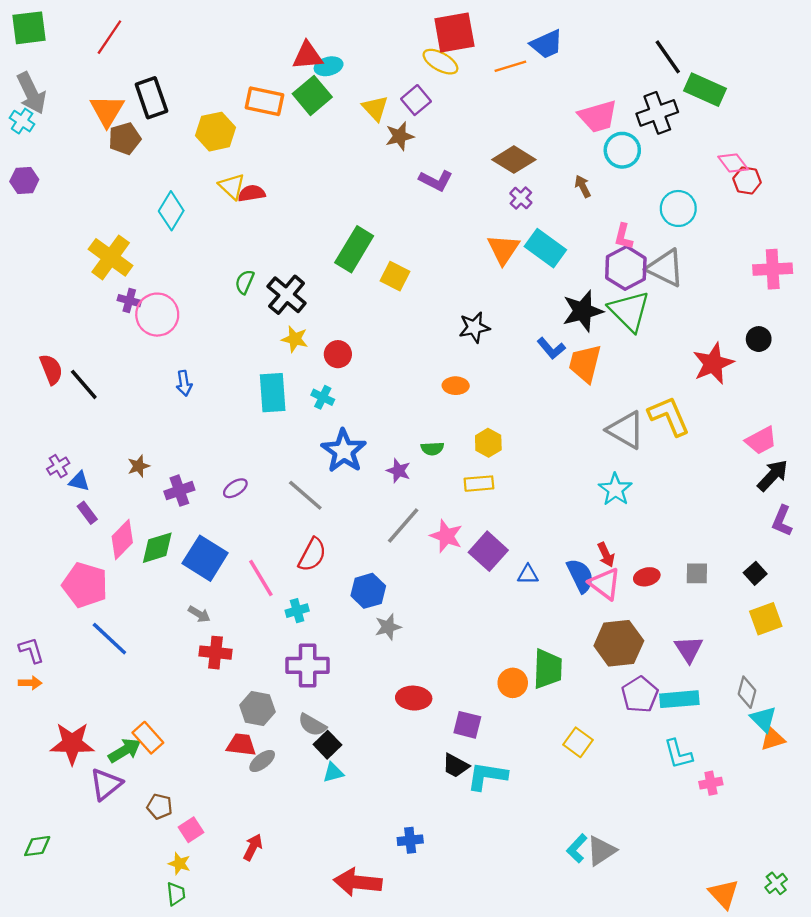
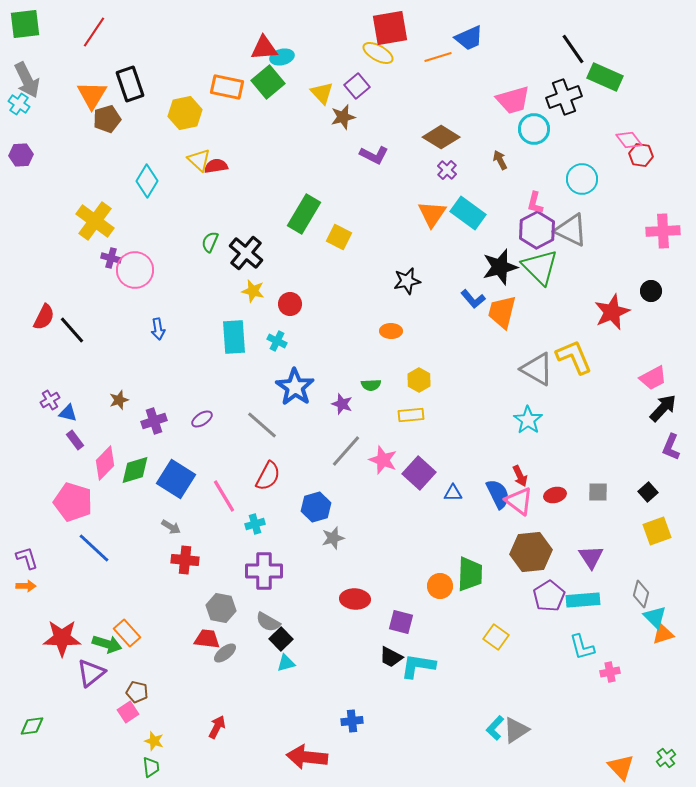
red semicircle: (51, 369) -> (44, 317), turned 48
green arrow: (125, 750) -> (107, 644), turned 48
pink square: (191, 830) -> (128, 712), moved

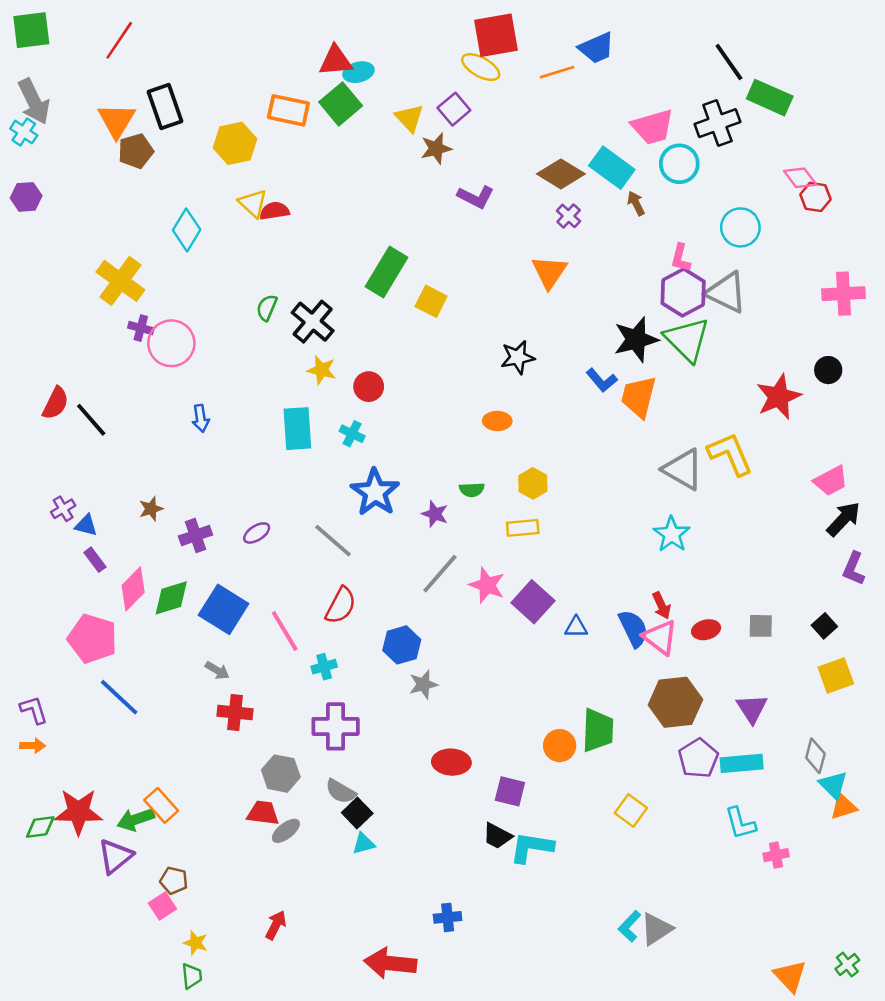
cyan rectangle: (468, 213) -> (612, 168), moved
green arrow: (107, 644) -> (136, 819), turned 144
green diamond: (32, 726) -> (40, 827), moved

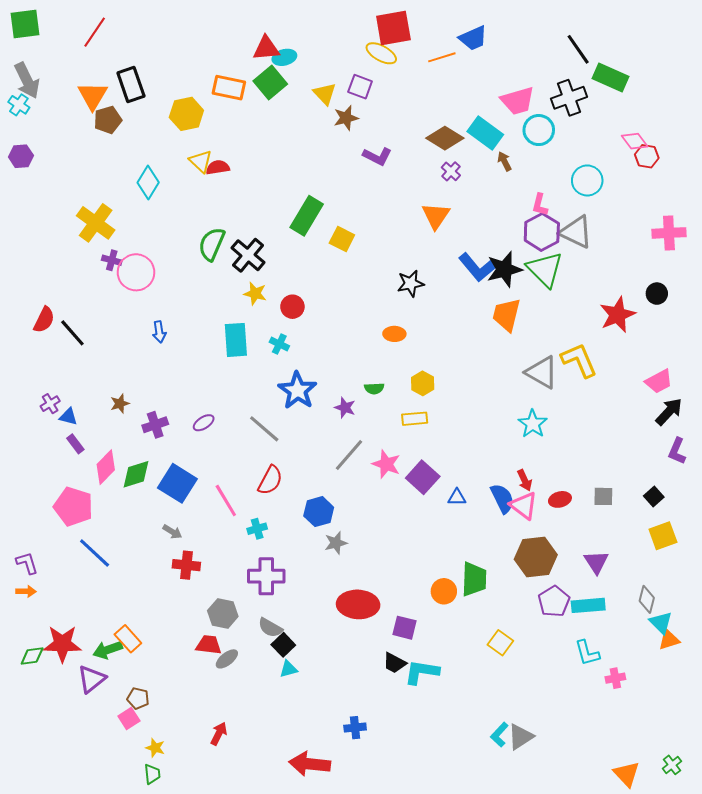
purple square: (454, 109) -> (360, 87), turned -30
green semicircle: (267, 308) -> (212, 244), size x1.6
blue L-shape: (602, 380) -> (477, 267), moved, size x1.5
red ellipse: (451, 762) -> (358, 604), size x1.4

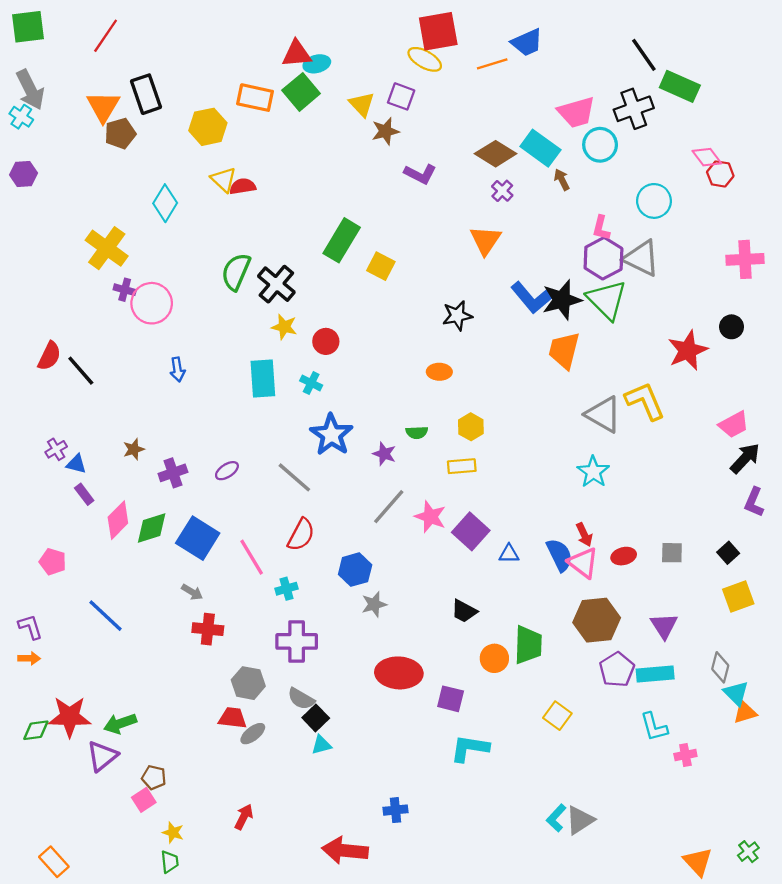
pink pentagon: (73, 507) -> (53, 562), moved, size x0.6
orange rectangle: (128, 639) -> (54, 862), moved
black trapezoid: (394, 663) -> (464, 611), moved

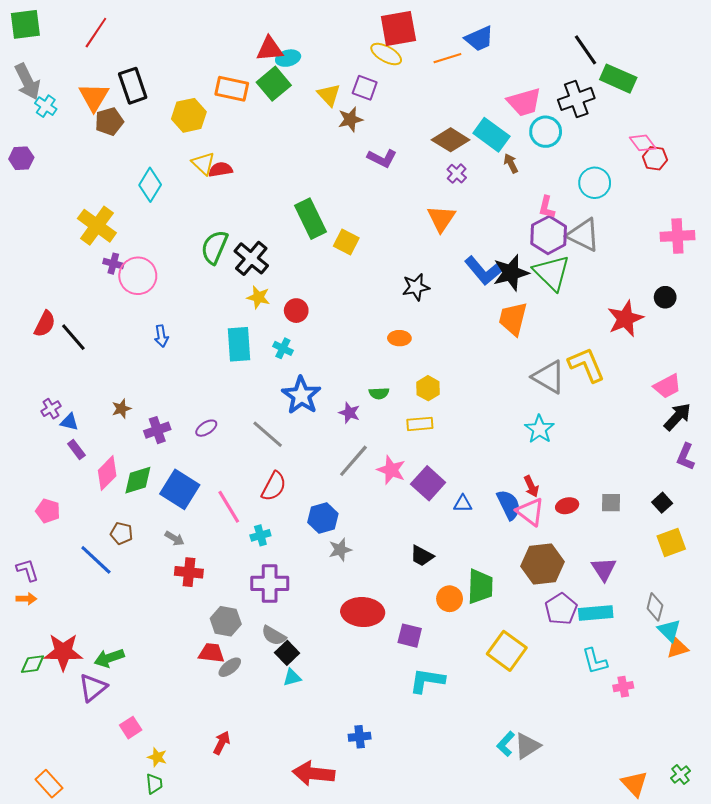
cyan cross: (21, 117) -> (46, 106), moved
green rectangle: (342, 240) -> (311, 219), turned -57
yellow square: (557, 716) -> (507, 651), size x1.5
brown pentagon: (154, 777) -> (121, 533), moved

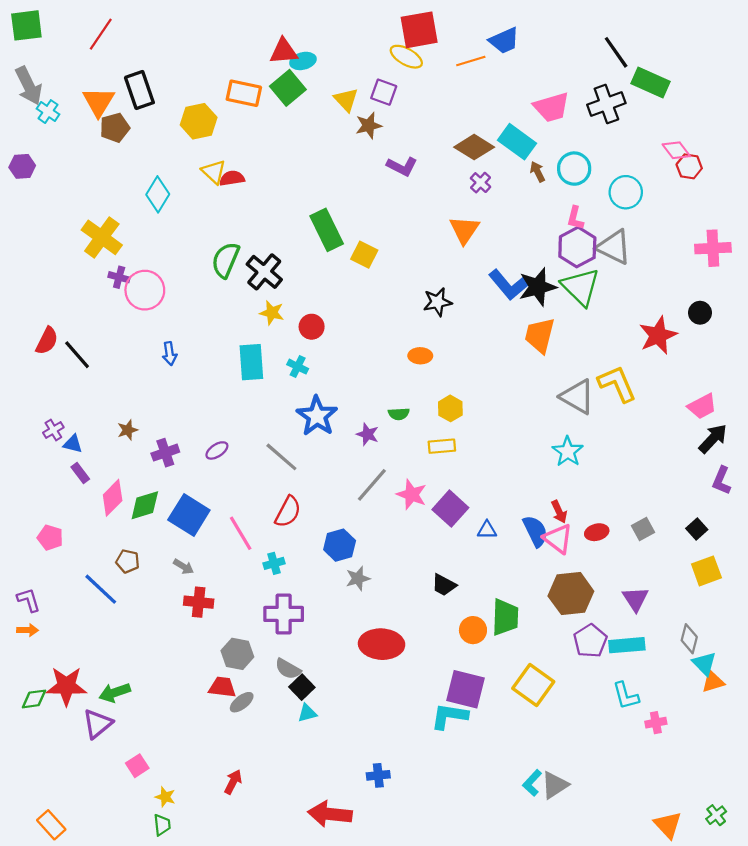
cyan circle: (546, 132) -> (574, 169), moved
gray square: (611, 503) -> (643, 529), turned -30
purple square: (410, 636) -> (465, 689), moved, size x1.5

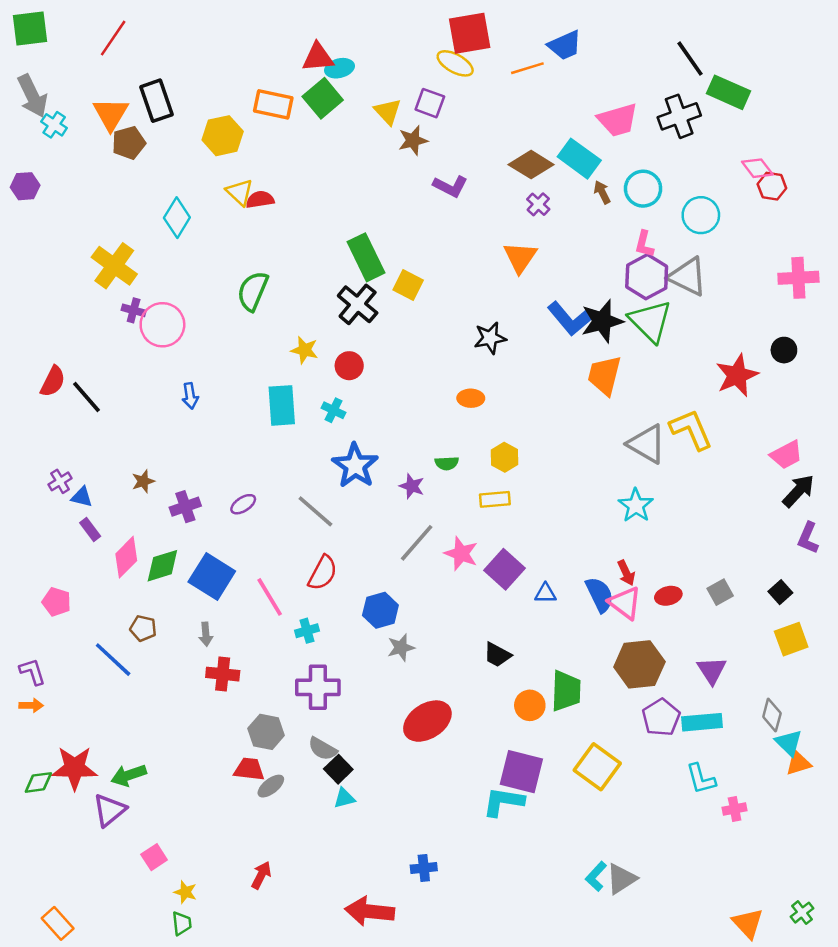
black cross: (264, 272) -> (358, 304), moved
gray arrow: (184, 567) -> (206, 634), turned 54
red ellipse: (382, 644) -> (427, 721), turned -36

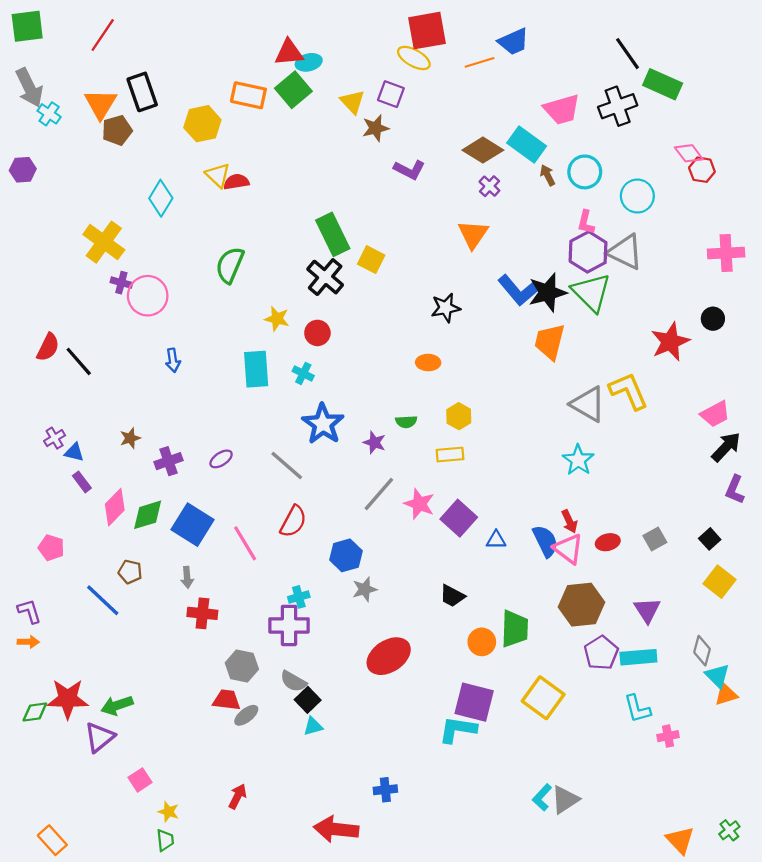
cyan cross: (307, 631) -> (299, 597), moved
yellow square: (791, 639) -> (720, 582), turned -32

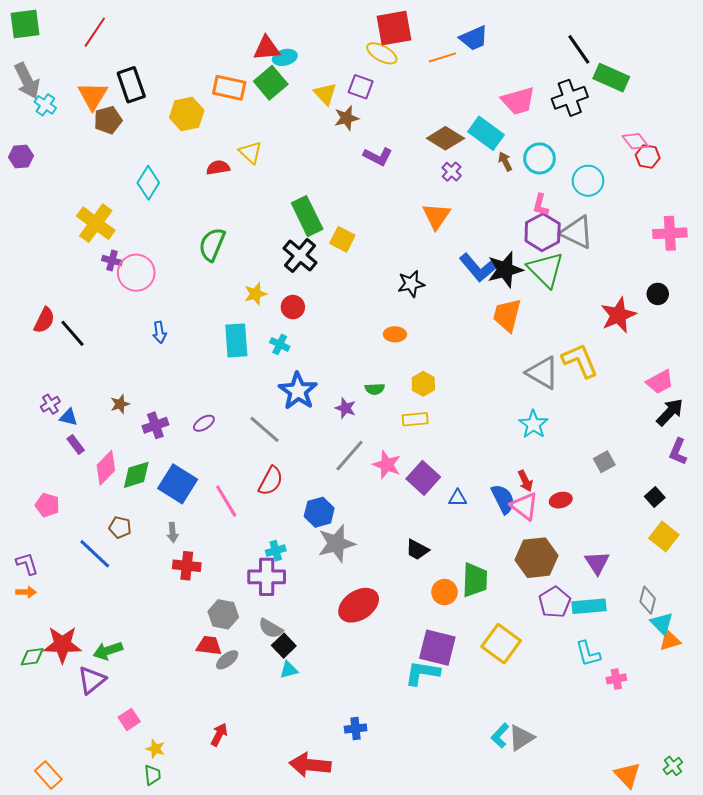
yellow triangle: (218, 175) -> (250, 152), moved
yellow star: (277, 319) -> (255, 294), turned -30
gray square: (655, 539) -> (604, 462), moved
gray star: (365, 589) -> (336, 544), size x1.6

